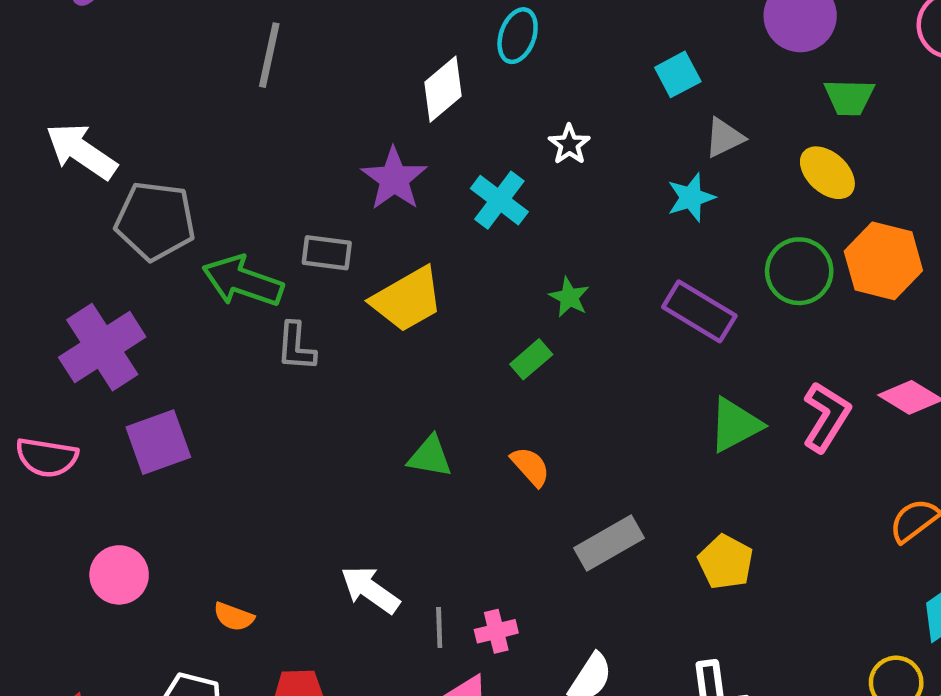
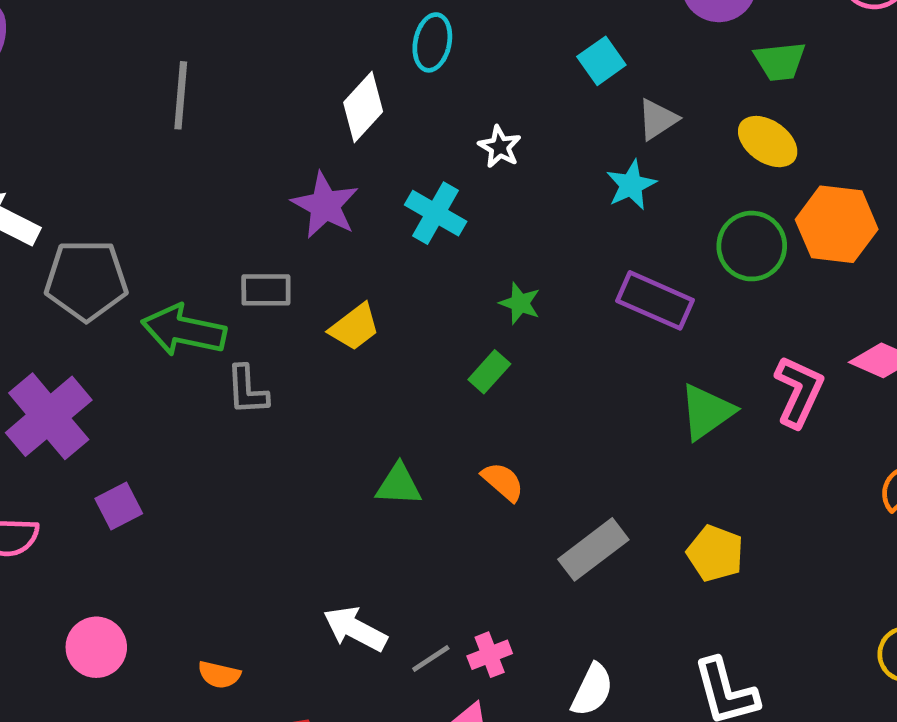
yellow trapezoid: (407, 299) -> (354, 327), size x0.7
purple square: (158, 442) -> (119, 506), size x0.7
gray line: (439, 627) -> (431, 658), turned 66

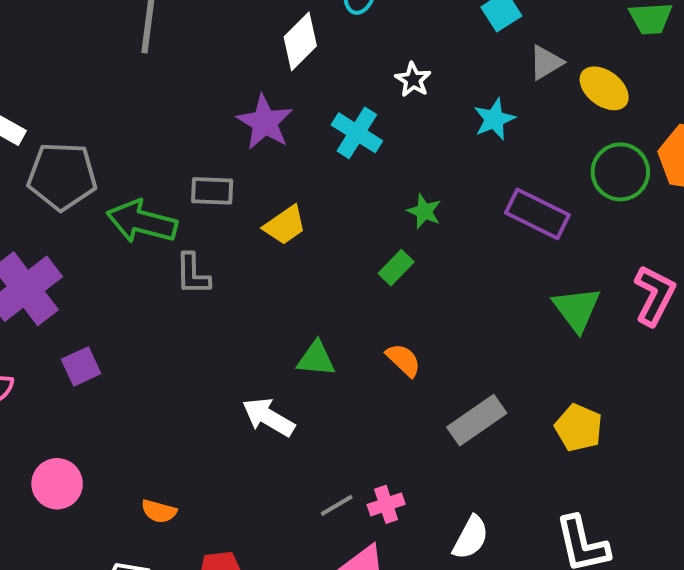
yellow ellipse: (768, 142) -> (604, 88), moved
cyan star: (631, 185) -> (494, 119), moved
green triangle: (707, 412) -> (577, 309), turned -34
white arrow: (355, 629) -> (268, 417), moved

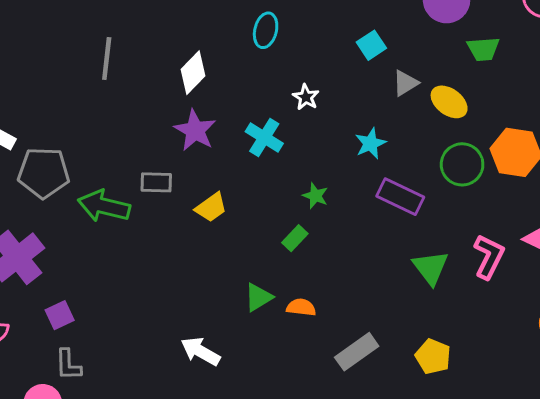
white diamond: (300, 41) -> (193, 73), moved
cyan star: (494, 119) -> (370, 143), moved
gray L-shape: (193, 274) -> (68, 365), moved
green triangle: (316, 359) -> (258, 297), moved, turned -36
orange semicircle: (403, 360) -> (301, 307), turned -36

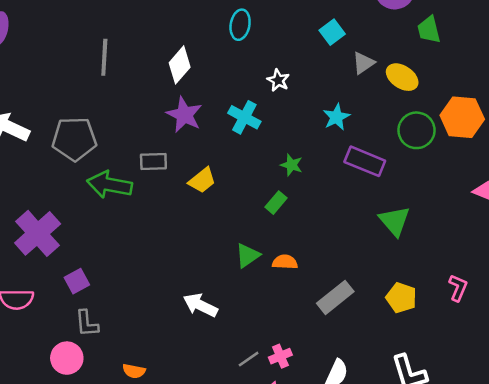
green trapezoid: (483, 49) -> (429, 30), turned 84
gray pentagon: (44, 173) -> (74, 139), moved
pink L-shape: (489, 257) -> (458, 288), moved, size x0.7

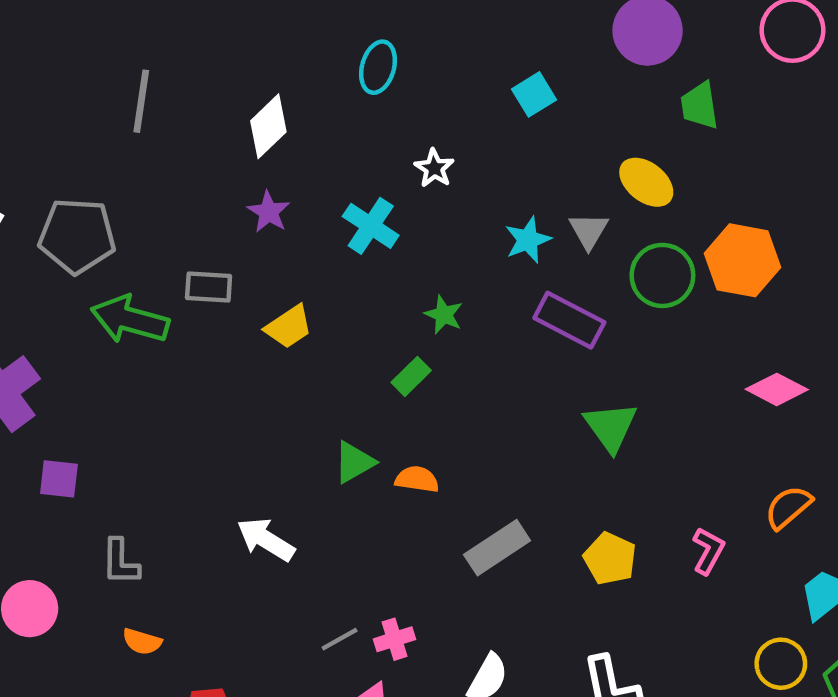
gray triangle: (363, 63) -> (589, 231), moved, turned -30
purple star: (184, 115) -> (269, 212), size x0.7
purple square: (77, 281) -> (59, 479), turned 30
gray L-shape: (87, 323) -> (120, 562), moved

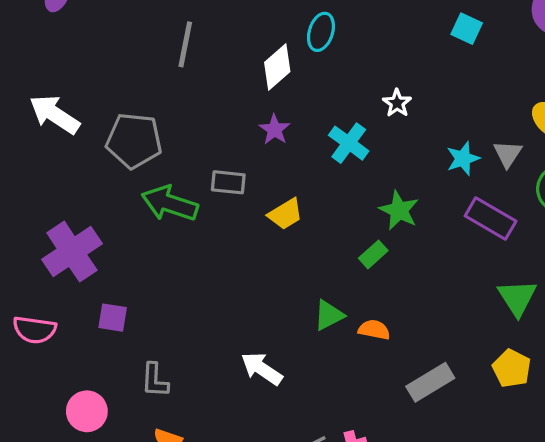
cyan ellipse: (378, 67) -> (321, 32), moved
cyan square: (534, 94) -> (467, 29), moved, turned -36
green star: (444, 315) -> (399, 210), size x1.4
yellow pentagon: (610, 559) -> (512, 368), moved

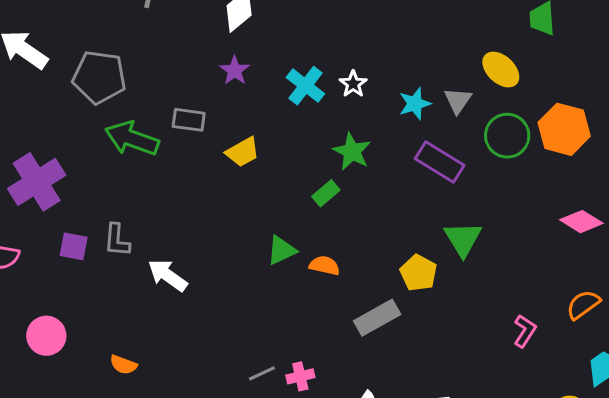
white star: (397, 103) -> (353, 84), moved
yellow pentagon: (512, 368) -> (418, 273), moved
white arrow: (262, 369) -> (168, 275), moved
gray L-shape: (155, 380) -> (117, 240), moved

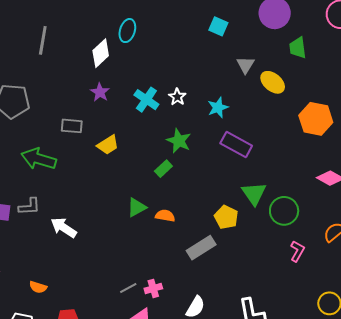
gray triangle: (458, 100) -> (246, 65), moved
green circle: (507, 136) -> (284, 211), moved
green arrow: (132, 138) -> (39, 159), moved
gray L-shape: (117, 240) -> (29, 206), turned -95

